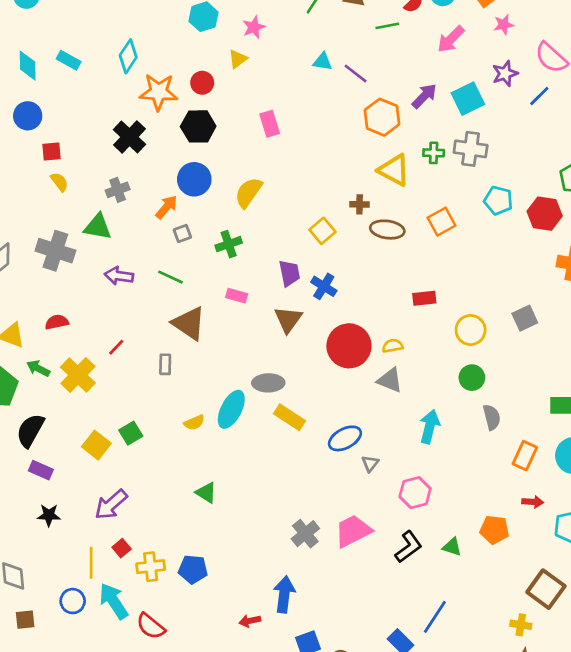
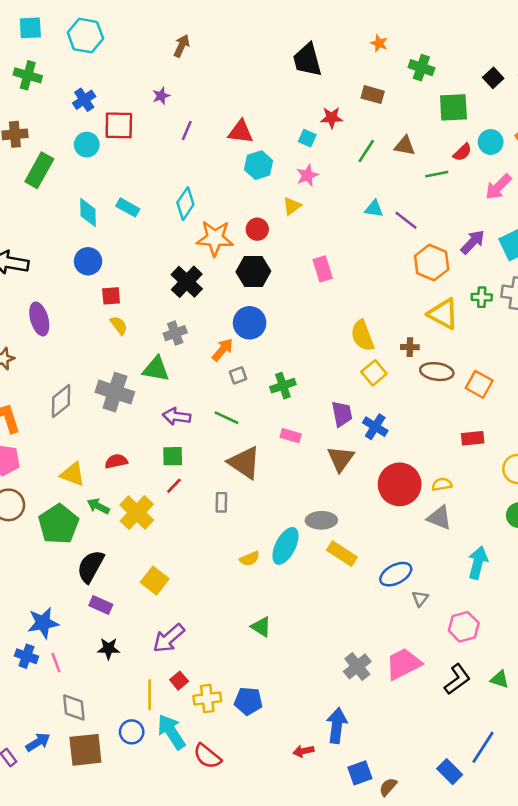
yellow semicircle: (248, 192) -> (362, 336), moved, turned -56
orange square: (441, 222) -> (479, 384), moved, turned -32
green square: (131, 433) -> (173, 456), moved, turned 30
brown square: (25, 620) -> (85, 750), size x1.8

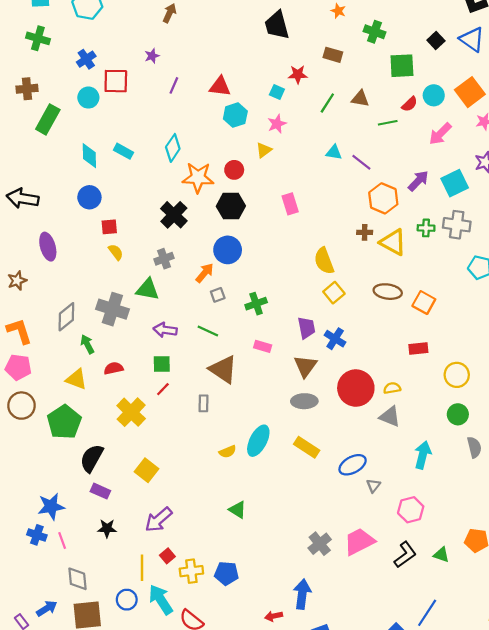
brown cross: (410, 347) -> (365, 232), moved
green arrow: (98, 506) -> (87, 344), moved, turned 36
gray ellipse: (321, 520) -> (304, 401), moved

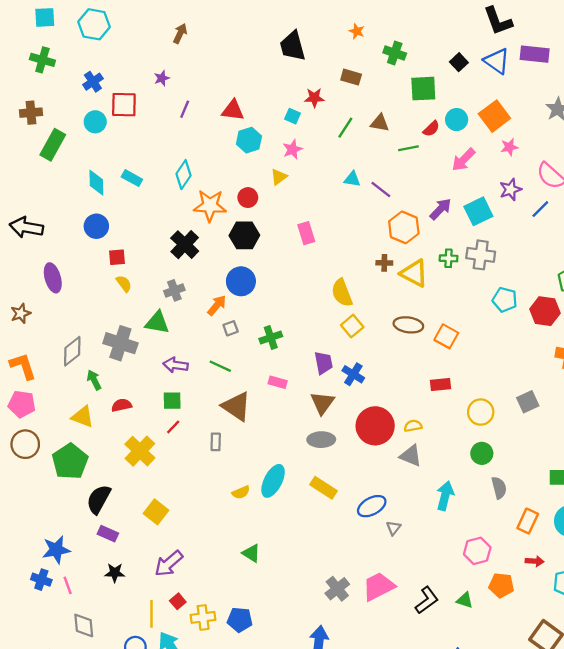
pink hexagon: (411, 510) -> (477, 551), moved

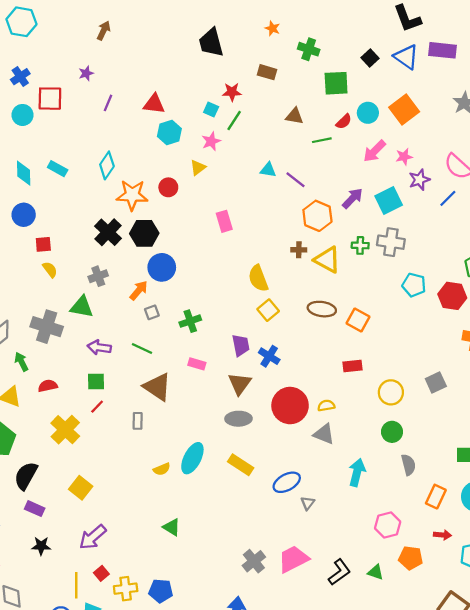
green line: (345, 128) -> (234, 120), moved
pink star: (509, 147) -> (404, 157), moved
black hexagon: (244, 235) -> (144, 233), moved

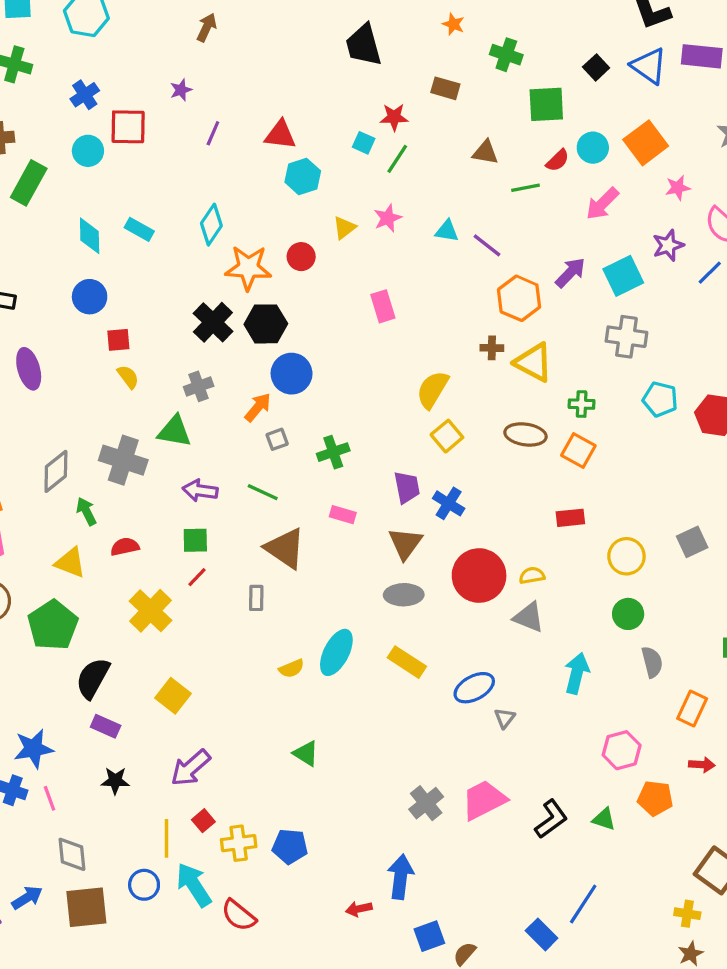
pink star: (211, 141) -> (388, 218), moved
pink star: (404, 157) -> (678, 188), moved
green cross: (360, 245) -> (582, 404), moved
yellow semicircle: (258, 278) -> (433, 390), turned 52

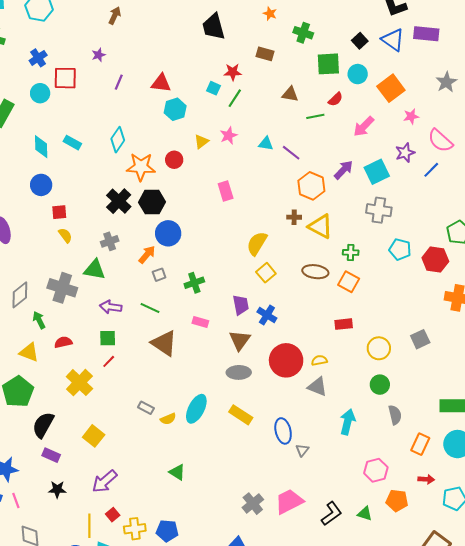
cyan circle: (593, 148) -> (358, 74), moved
gray rectangle: (256, 598) -> (146, 408), moved, turned -63
blue ellipse: (474, 688) -> (283, 431), turned -75

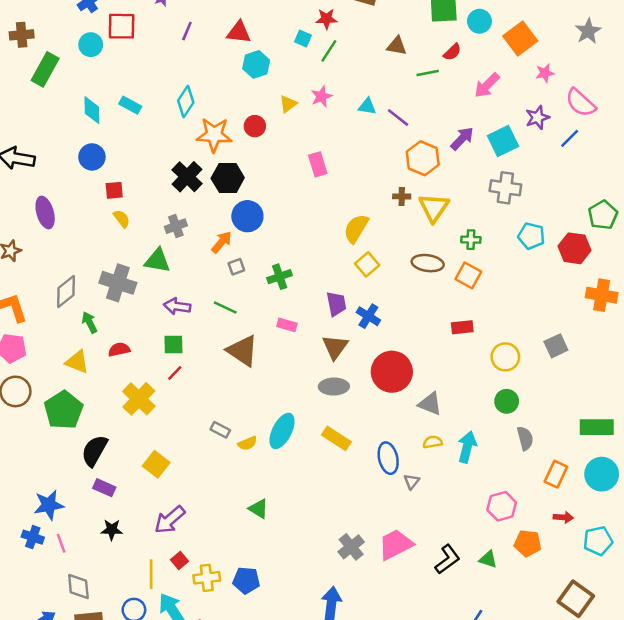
yellow triangle: (320, 226) -> (434, 208), turned 36
yellow semicircle: (319, 360) -> (433, 442), moved

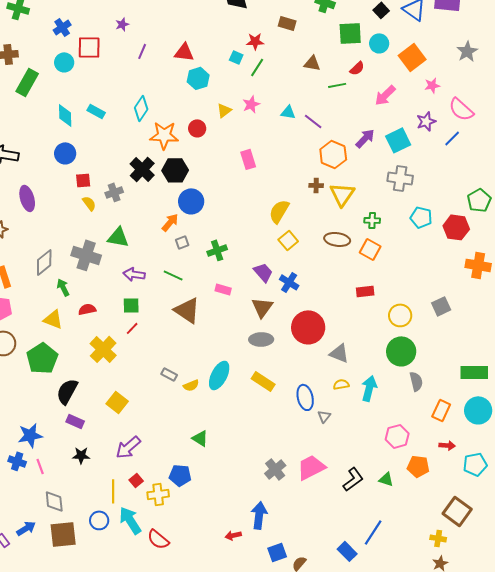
gray cross: (176, 226) -> (114, 192), moved
purple trapezoid: (336, 304) -> (263, 272), turned -30
green circle: (507, 401) -> (401, 351), size x1.5
blue pentagon: (246, 580) -> (180, 475), moved

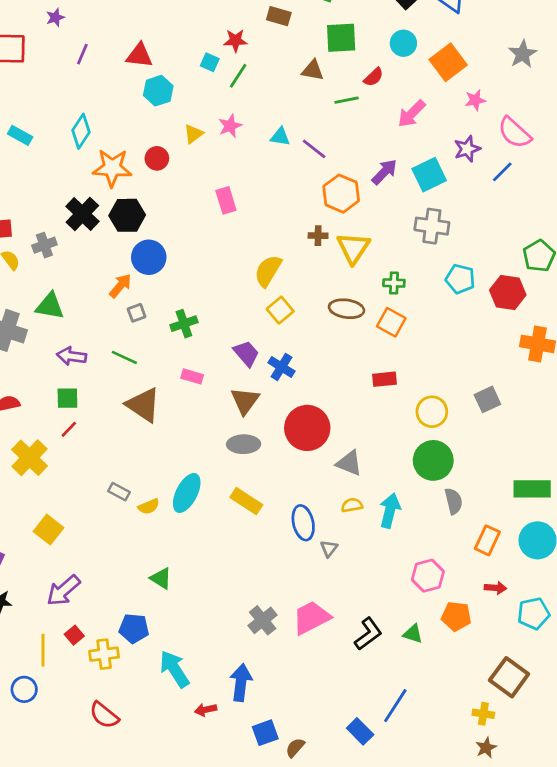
green square: (350, 33) -> (341, 38), moved
cyan arrow: (130, 520) -> (174, 669), moved

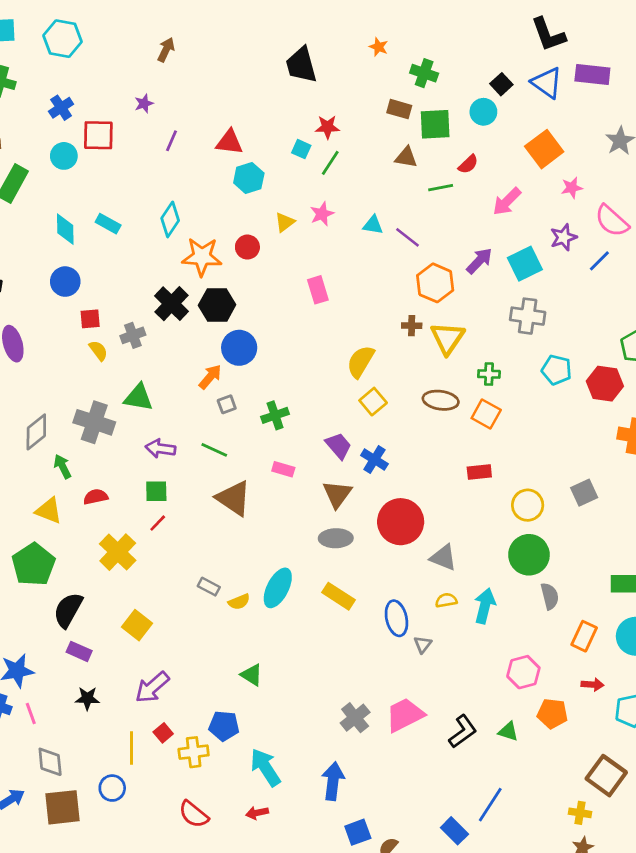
brown rectangle: (279, 16) -> (399, 109), moved
cyan circle: (403, 43) -> (483, 112), moved
red arrow: (206, 710) -> (257, 813), moved

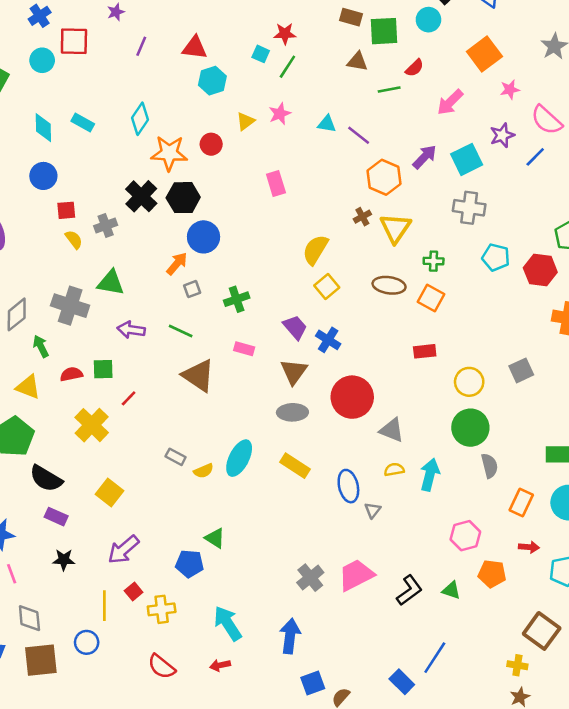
brown cross: (412, 326) -> (362, 217), turned -30
green square: (156, 491) -> (103, 369), moved
black semicircle: (68, 610) -> (46, 478), turned -88
blue pentagon: (224, 726) -> (190, 564), moved

